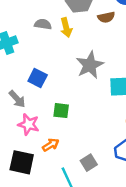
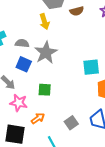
gray semicircle: (43, 24) -> (22, 43), moved
gray star: (90, 65) -> (46, 53), moved
gray square: (89, 163) -> (71, 123), moved

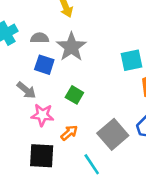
green square: (45, 90) -> (74, 95), turned 32
gray square: (71, 123) -> (113, 134), size x1.6

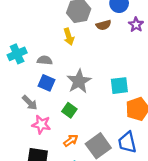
gray star: (71, 47) -> (79, 81), moved
orange arrow: (69, 133) -> (71, 140), moved

